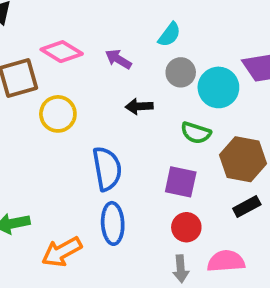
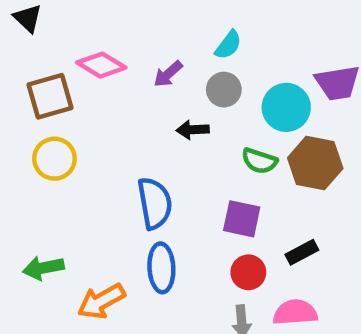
purple arrow: (118, 59) -> (168, 74), turned -72
gray circle: (181, 72) -> (224, 90), moved
yellow circle: (58, 114) -> (54, 159), moved
brown hexagon: (243, 159) -> (315, 163), moved
black rectangle: (247, 206) -> (302, 252), moved

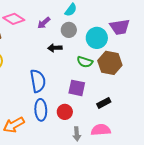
red circle: (248, 272) -> (65, 112), moved

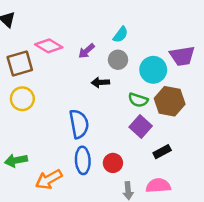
purple square: (77, 88) -> (141, 126), moved, turned 30

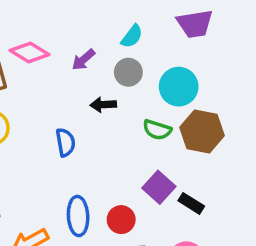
purple trapezoid: (182, 56) -> (195, 24), moved
blue semicircle: (79, 124) -> (65, 142), moved, size x0.7
purple square: (141, 126) -> (159, 187), moved
black rectangle: (162, 152) -> (191, 203), turned 60

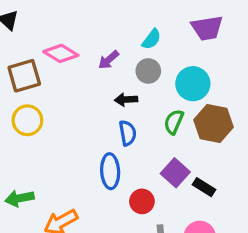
green semicircle: (157, 130) -> (174, 122), turned 95
blue semicircle: (65, 142) -> (128, 133), moved
blue ellipse: (78, 216) -> (110, 171), moved

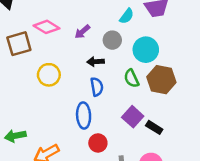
cyan semicircle: (151, 39) -> (127, 16), moved
yellow circle: (27, 120) -> (49, 75), moved
green semicircle: (174, 122) -> (131, 78), turned -48
red circle: (142, 201) -> (98, 143), moved

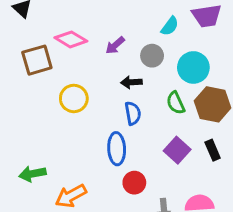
black rectangle: (154, 127) -> (213, 150), moved, turned 35

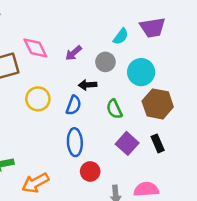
pink diamond: (71, 39) -> (35, 48), turned 32
green semicircle: (176, 103) -> (114, 109), moved
blue semicircle: (133, 113) -> (74, 105), moved, turned 30

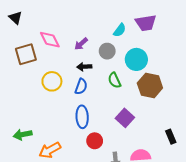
black arrow: (88, 85) -> (84, 67), moved
green semicircle: (114, 109) -> (114, 80), moved
black rectangle: (158, 143) -> (171, 137), moved

